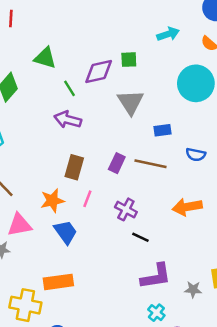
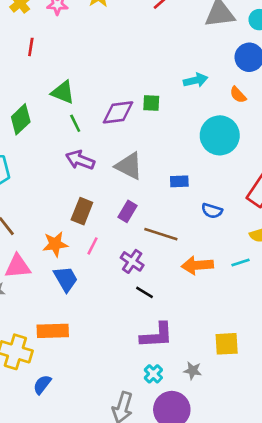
green line: (70, 88) -> (75, 123), moved
gray triangle: (131, 102) -> (129, 166), moved, turned -36
brown line: (151, 164) -> (161, 234), moved
gray star: (193, 290) -> (193, 371), moved

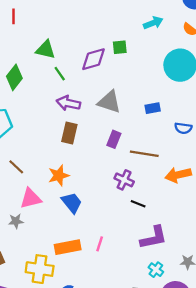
brown rectangle: (82, 211) -> (69, 133), moved
pink line: (92, 246) -> (100, 244), moved

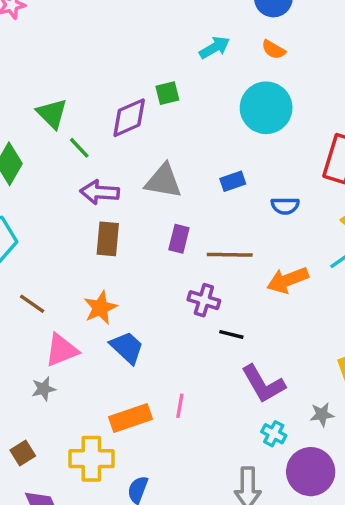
green triangle: (46, 50) -> (52, 114), turned 40
purple L-shape: (154, 238) -> (263, 384), turned 80

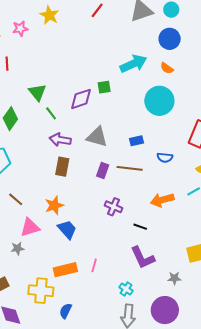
cyan arrow: (215, 48) -> (133, 64), size x1.5
brown line: (230, 255) -> (130, 168), moved
black line: (231, 334) -> (140, 227), moved
cyan cross: (274, 434) -> (126, 289), moved

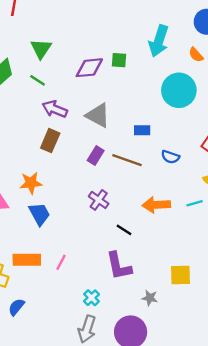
cyan arrow: (133, 64) -> (159, 41), turned 120
green line: (51, 113) -> (38, 80), moved, turned -32

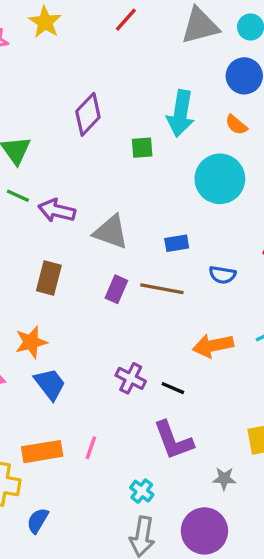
green square: (119, 60) -> (142, 148), moved
purple diamond: (89, 68) -> (88, 114), moved, turned -32
purple arrow: (55, 109) -> (57, 211), moved
purple cross: (99, 200) -> (131, 378), moved

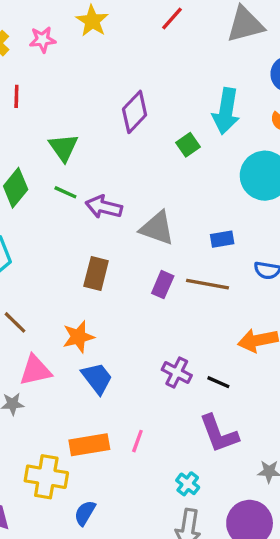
green square: (142, 148) -> (188, 145), turned -30

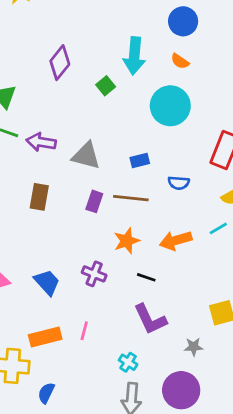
orange star: (78, 337) -> (127, 241), moved
purple cross: (177, 373) -> (94, 274), moved

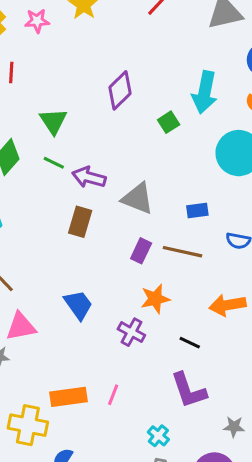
brown rectangle: (39, 197) -> (80, 222), moved
orange star: (127, 241) -> (155, 299), moved
blue trapezoid: (47, 282) -> (78, 305), moved

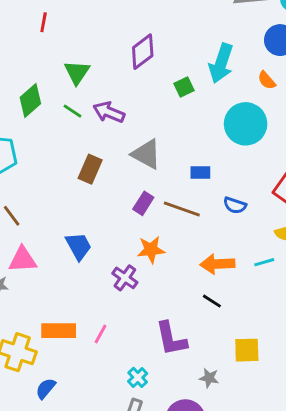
purple arrow: (89, 177) -> (109, 112), moved
black line: (190, 343) -> (212, 301), moved

